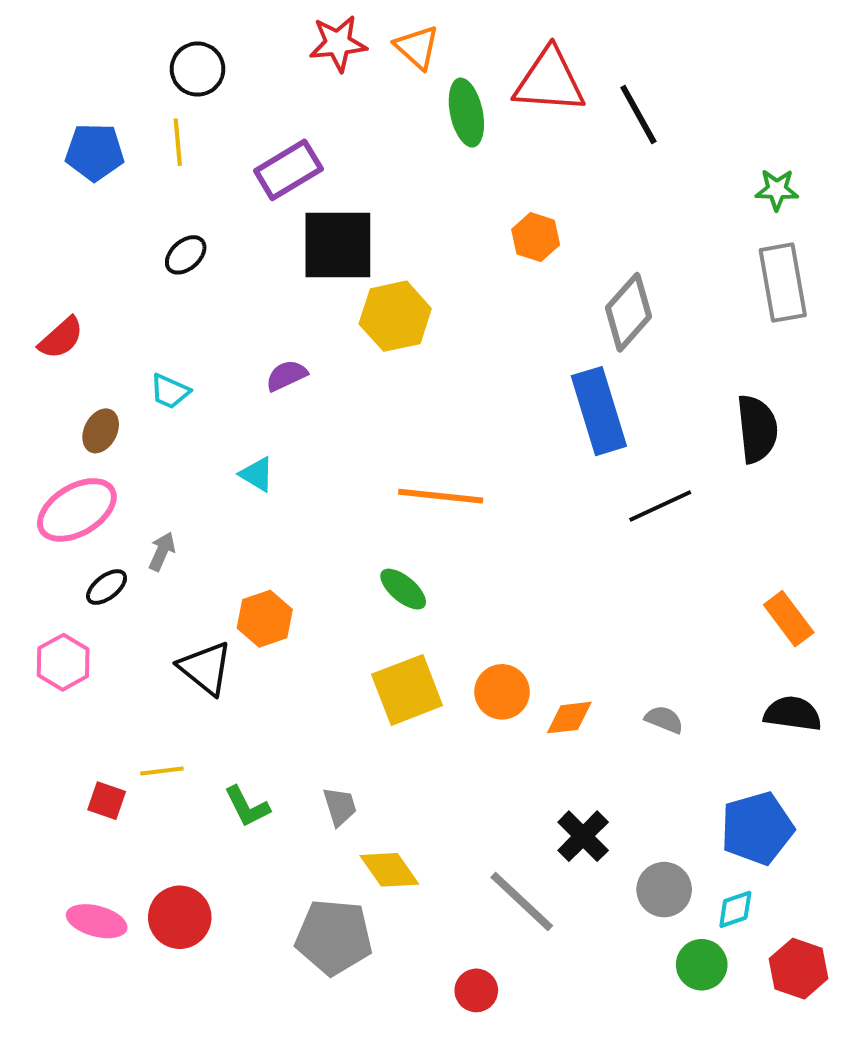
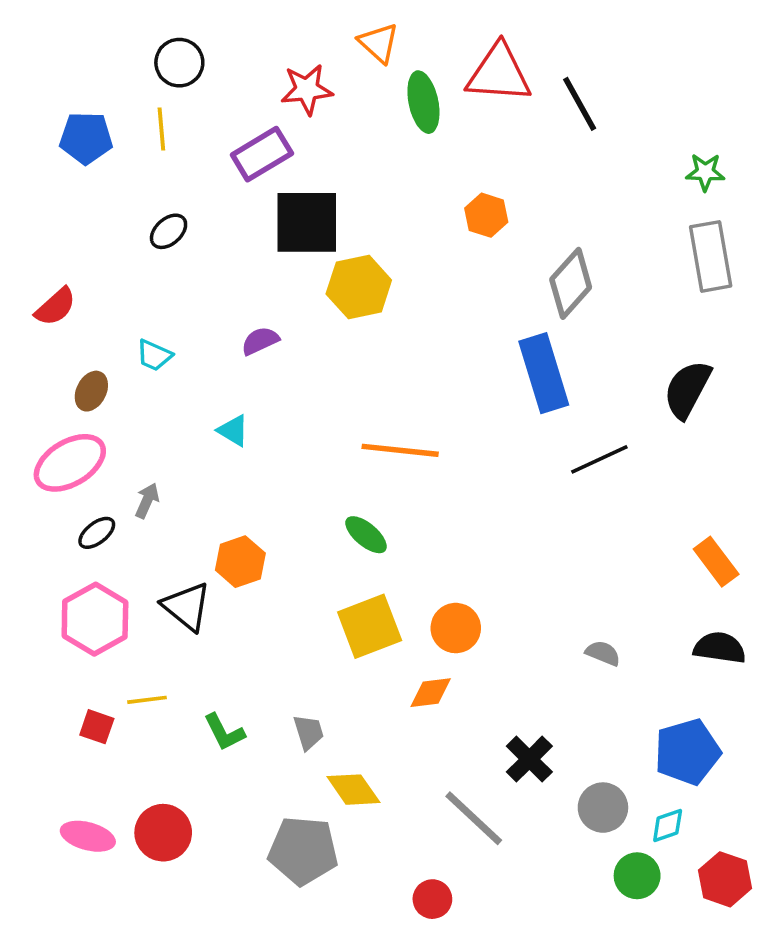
red star: (338, 43) -> (307, 90), moved
black semicircle: (757, 429) -> (687, 389), turned -146
pink hexagon: (63, 662) -> (95, 619), moved, size x1.4
orange diamond: (569, 718) -> (431, 693), moved

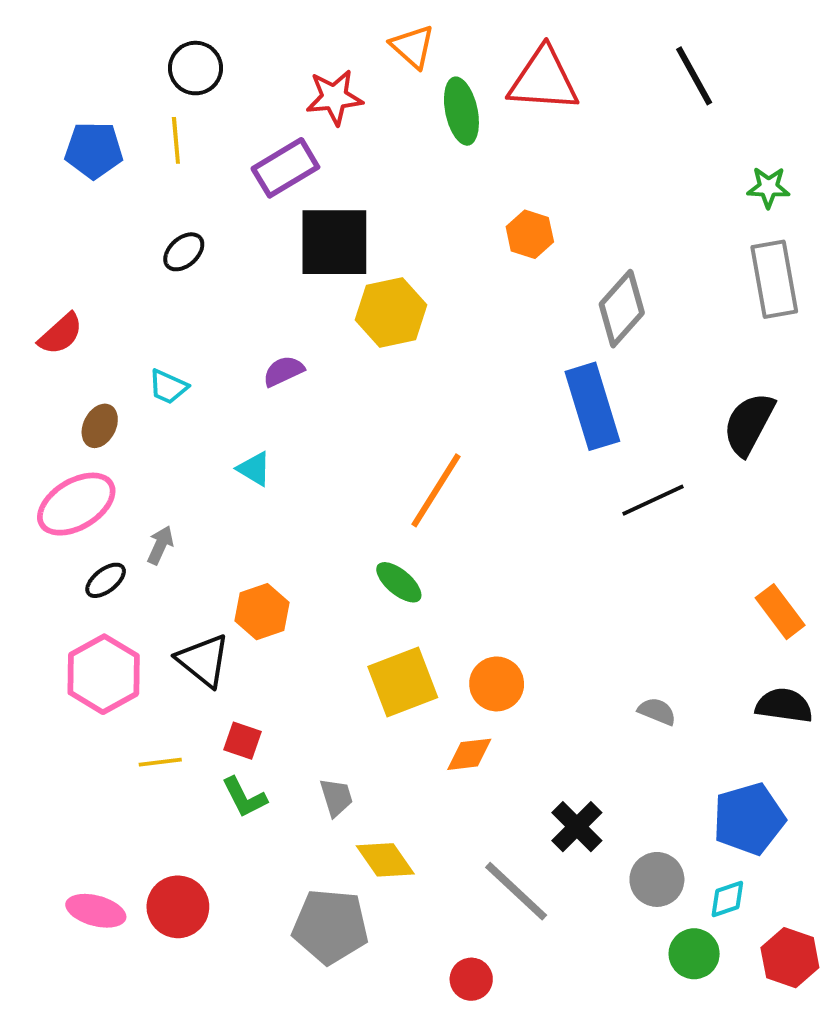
black line: (580, 104) -> (694, 76), moved
orange line: (400, 450) -> (436, 490), turned -64
red square: (97, 727) -> (242, 741), moved

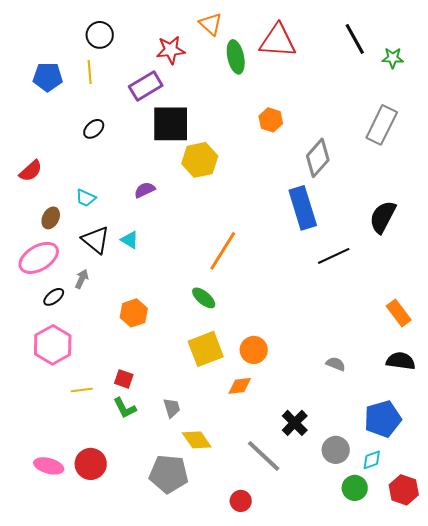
green star: (768, 187) -> (393, 58), moved
gray rectangle: (774, 279) -> (382, 125), moved, turned 36
black triangle: (203, 660) -> (96, 240), moved

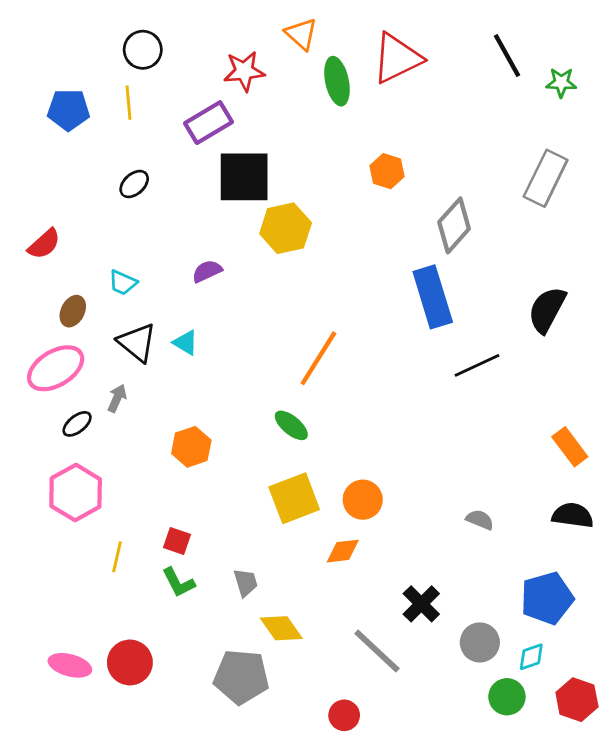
red triangle: (278, 41) -> (397, 58), turned -30
yellow line: (82, 390) -> (117, 557), turned -70

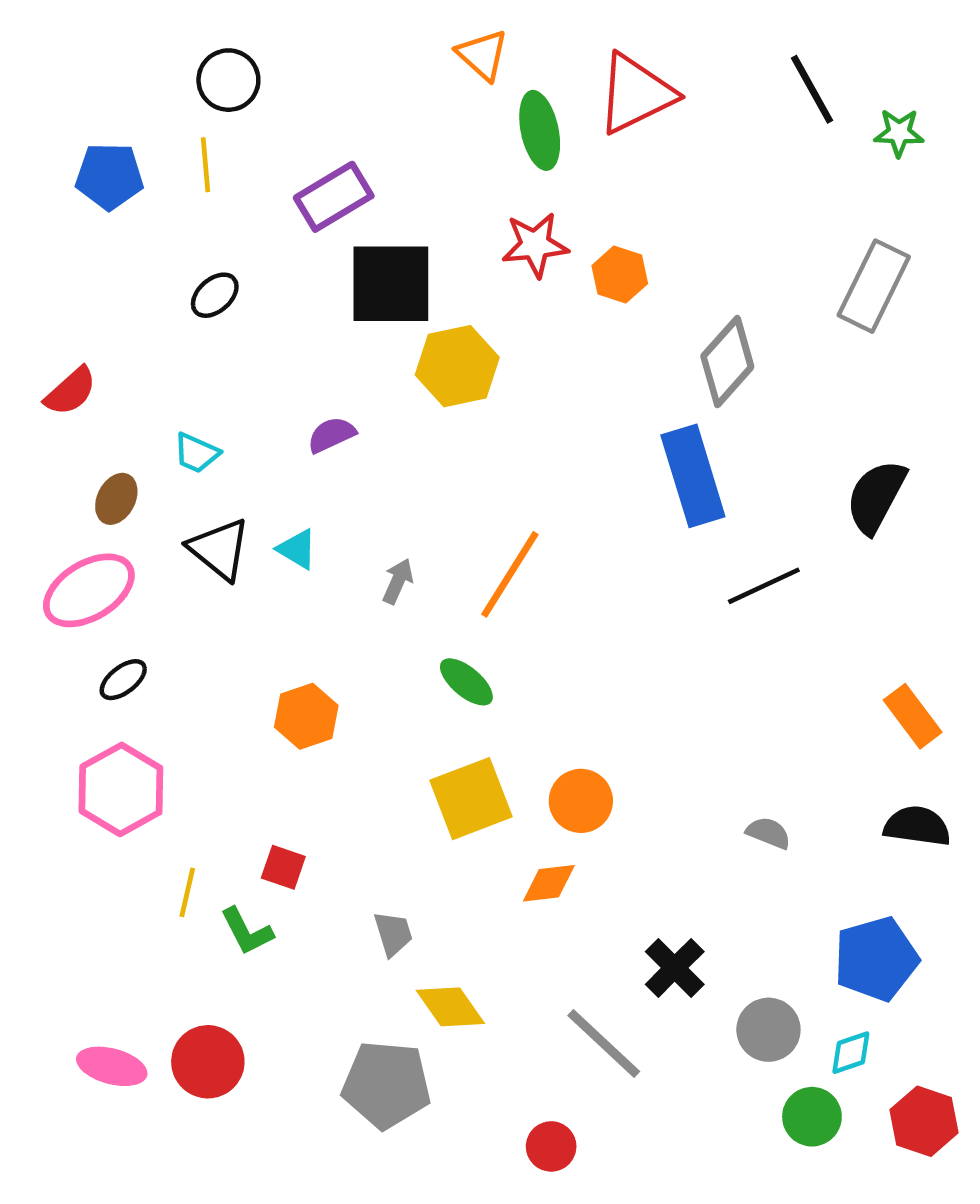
red star: (244, 71) -> (535, 245), moved
gray arrow: (117, 398) -> (398, 581), moved
green L-shape: (178, 582) -> (247, 931), moved

